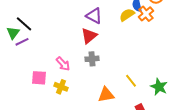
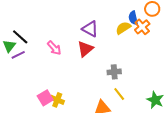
gray cross: (92, 59) -> (114, 72), moved
pink arrow: (63, 64) -> (54, 48), moved
pink square: (39, 78) -> (45, 98), moved, turned -35
yellow line: (131, 81) -> (119, 94), moved

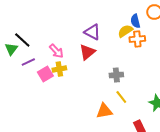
orange cross: (142, 27) -> (137, 39), moved, turned 35
purple line: (18, 55) -> (28, 62), moved
pink square: (45, 98) -> (45, 74), moved
yellow cross: (57, 100) -> (59, 69), moved, turned -32

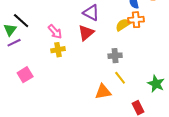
yellow semicircle: (125, 31) -> (123, 25), moved
purple line: (28, 62) -> (14, 43), moved
pink square: (45, 74) -> (25, 75), moved

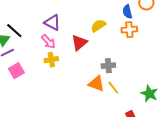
purple triangle: (91, 13) -> (52, 23), moved
yellow semicircle: (123, 25) -> (98, 26), moved
pink square: (25, 75) -> (16, 71), moved
orange triangle: (103, 92) -> (96, 84), moved, turned 30

